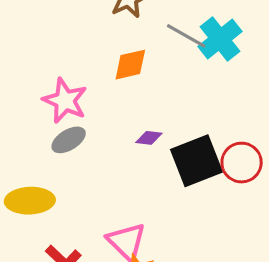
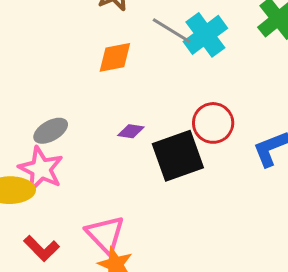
pink star: (65, 101) -> (41, 169), moved
red circle: (242, 163) -> (213, 123), moved

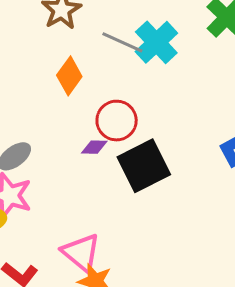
orange diamond: (115, 57) -> (69, 76), turned -36
red circle: (213, 123) -> (117, 121), moved

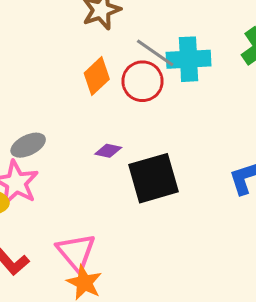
cyan cross: (156, 42) -> (189, 59), turned 30
red circle: (117, 121) -> (142, 81), moved

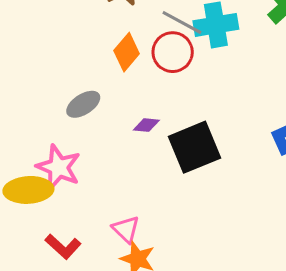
gray ellipse: (28, 145) -> (83, 104), moved
pink triangle: (76, 252) -> (126, 229), size x0.7

